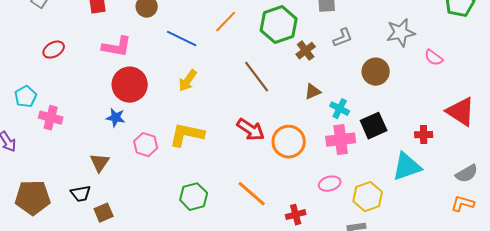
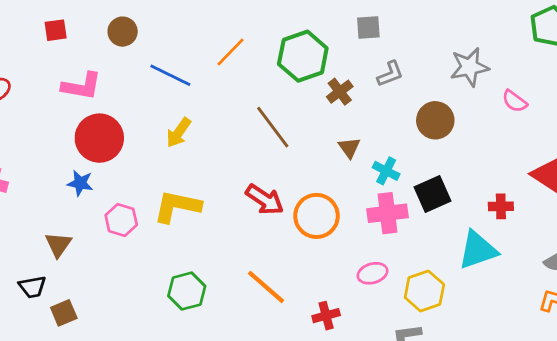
brown triangle: (313, 92) -> (349, 148), turned -42

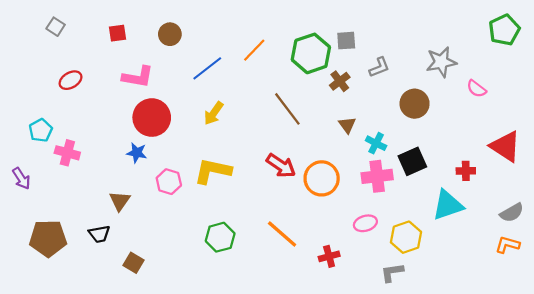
gray square: (368, 27) -> (346, 41), moved
blue line: (170, 75) -> (207, 68), turned -64
brown square: (64, 313) -> (134, 263), moved, turned -36

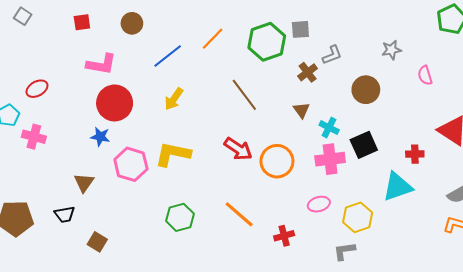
gray star: (441, 62) -> (391, 50), size x0.7
red ellipse: (71, 80) -> (37, 89), moved
brown cross: (340, 81) -> (308, 72), moved
pink semicircle: (477, 89) -> (425, 75), turned 36
pink hexagon: (169, 182) -> (131, 164), size x1.4

